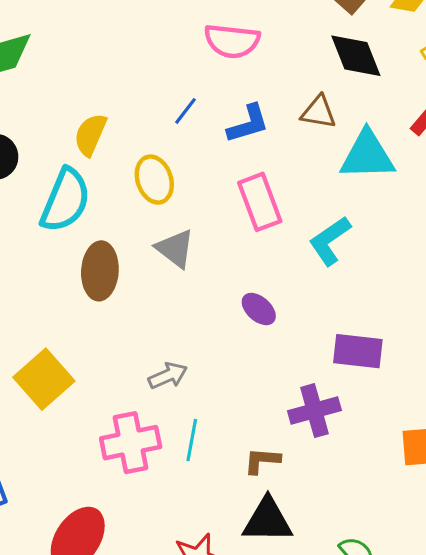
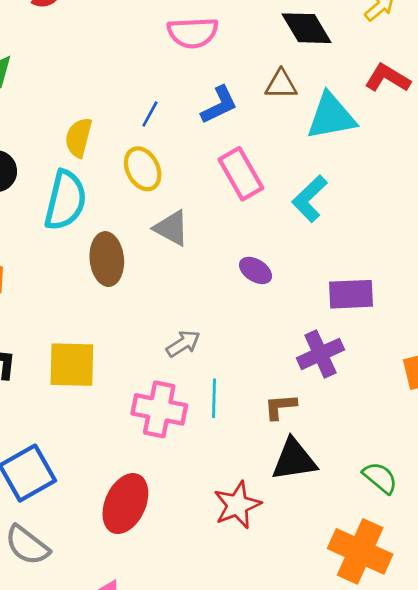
blue line: (185, 111) -> (150, 114), moved
yellow square: (44, 379) -> (72, 365), turned -38
pink cross: (131, 443) -> (159, 409), turned 32

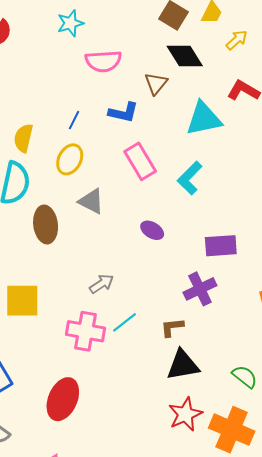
brown triangle: (281, 84) -> (156, 83), moved, turned -50
blue L-shape: (219, 105) -> (123, 112), turned 40
yellow ellipse: (143, 169) -> (70, 159), turned 56
cyan line: (214, 398) -> (125, 322), turned 52
red star: (237, 505) -> (185, 414), moved

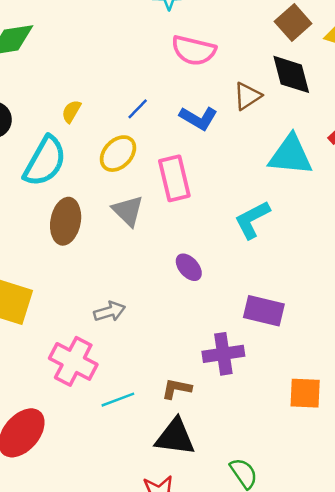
yellow semicircle: (23, 138) -> (71, 111), size x0.7
pink rectangle: (140, 161) -> (174, 178), moved
cyan line: (125, 322) -> (118, 400), moved

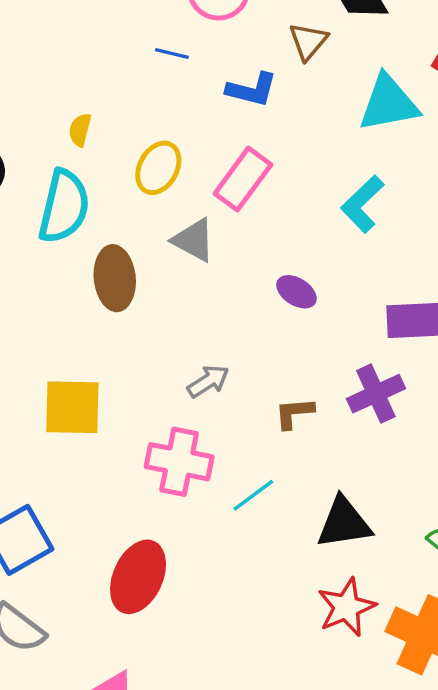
blue line: (138, 109) -> (172, 53), moved, turned 75
pink rectangle: (174, 178) -> (243, 179), turned 66
brown L-shape: (177, 389) -> (294, 413), moved

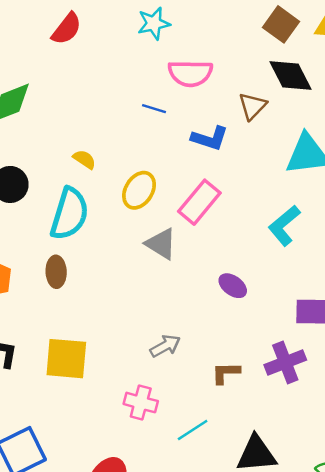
yellow semicircle: (80, 130) -> (84, 159), turned 105
brown ellipse: (115, 278) -> (56, 272), moved, size x0.7
pink cross: (179, 462) -> (141, 403), size x0.7

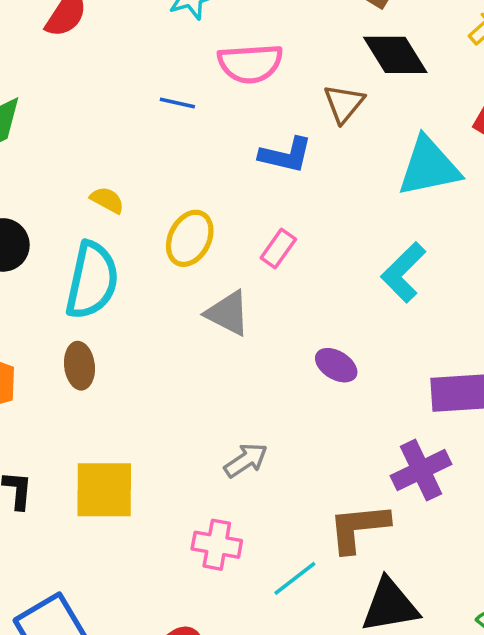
blue line: (154, 109) -> (177, 103), moved
pink rectangle: (199, 202) -> (278, 249), size x0.6
brown L-shape: (226, 373) -> (359, 528), moved, size x1.5

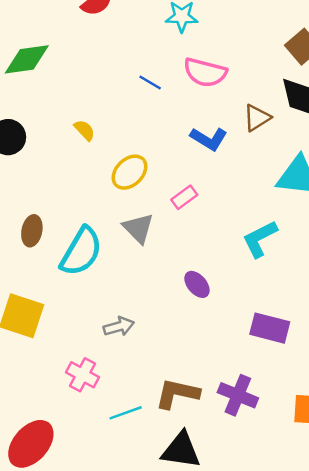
cyan semicircle: (92, 280) -> (81, 251), moved
purple cross: (421, 470) -> (238, 395), moved, turned 30

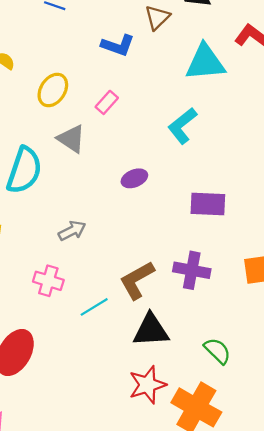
purple ellipse: (197, 284) -> (134, 178), turned -60
brown L-shape: (177, 394) -> (137, 280), turned -30

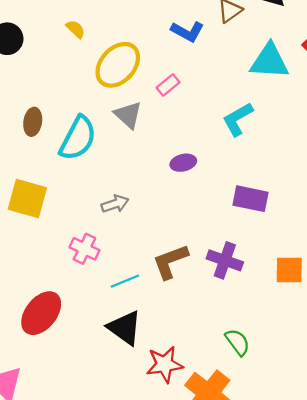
yellow ellipse: (53, 90) -> (118, 65), size x1.4
black triangle: (151, 330) -> (125, 328), moved, turned 30

